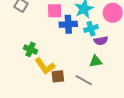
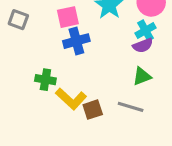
blue cross: (68, 24) -> (76, 41), moved
cyan cross: (91, 29) -> (146, 30), moved

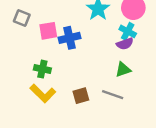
pink square: (68, 17) -> (48, 31), moved
cyan cross: (146, 30) -> (128, 31), turned -35
yellow L-shape: (71, 99) -> (43, 93), moved

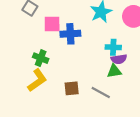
cyan cross: (128, 31) -> (113, 47), moved, turned -35
purple semicircle: (125, 44) -> (119, 59), moved
yellow L-shape: (43, 93) -> (37, 80), turned -90

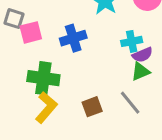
pink square: (52, 24) -> (31, 32), moved
green cross: (41, 58) -> (43, 78), size x1.5
gray line: (101, 92) -> (130, 103), turned 36

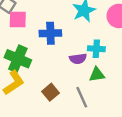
purple semicircle: (142, 55) -> (78, 59), moved
brown square: (92, 107) -> (51, 92), turned -35

